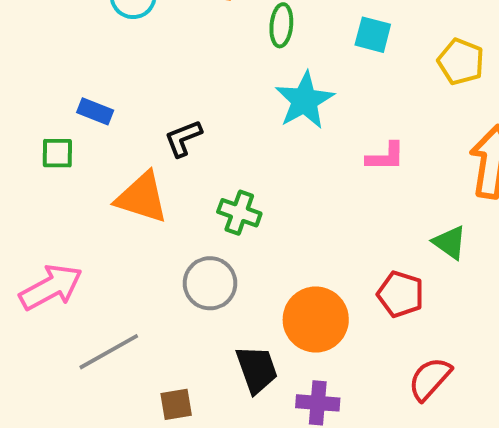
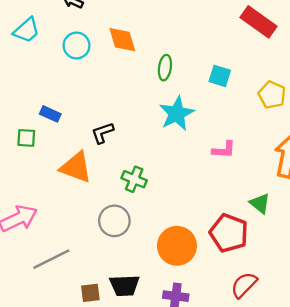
red pentagon: (401, 294) -> (229, 233), size x1.4
black trapezoid: (257, 369) -> (124, 286), moved, turned 104

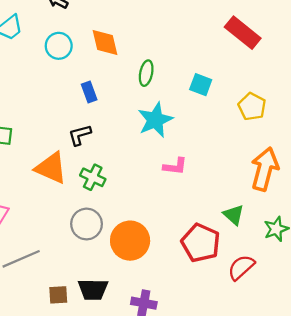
blue rectangle: (50, 114) -> (89, 92), moved, turned 42
pink L-shape: (224, 150) -> (175, 166), moved
green cross: (134, 179) -> (93, 177), moved
orange circle: (177, 246) -> (130, 241), moved
red semicircle: (244, 285) -> (241, 267), moved

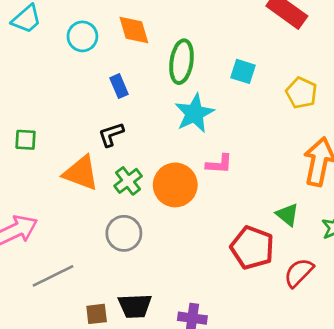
green ellipse: (146, 73) -> (182, 62), size x1.5
green cross: (93, 177) -> (128, 181), turned 30
orange circle: (130, 241) -> (175, 185), moved

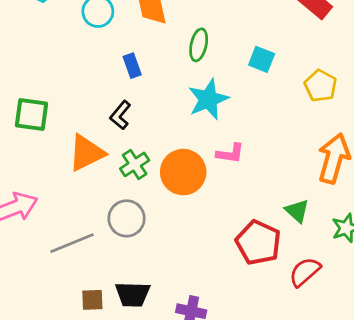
green ellipse: (182, 62) -> (199, 45), size x0.7
black L-shape: (111, 134) -> (120, 115), turned -36
green square: (26, 140) -> (31, 114), size x1.5
orange triangle: (81, 173) -> (86, 153), turned -51
gray line: (53, 276) -> (72, 243), moved

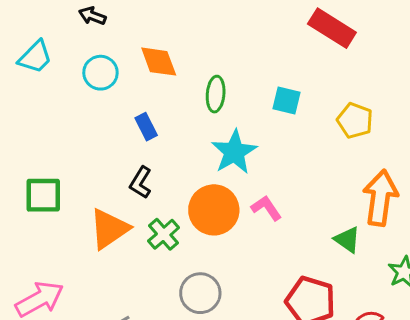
pink L-shape: (230, 153) -> (266, 208), turned -124
orange circle: (183, 172) -> (214, 210), moved
green triangle: (297, 211) -> (347, 240), moved
gray circle: (127, 218) -> (200, 293), moved

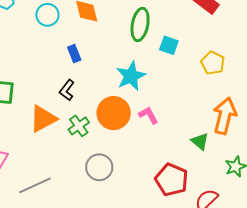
green ellipse: (216, 94) -> (140, 24), moved, size x1.4

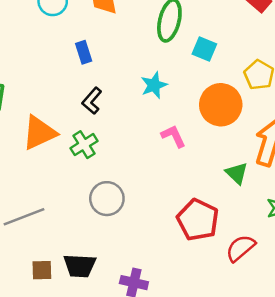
cyan star: (131, 76) -> (154, 85), size x0.7
black L-shape: (67, 90) -> (92, 101), moved
orange circle: (114, 113) -> (221, 105), moved

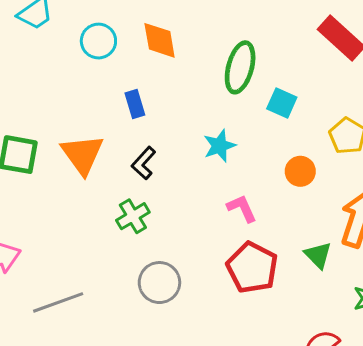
orange circle: (221, 105) -> (300, 171), size x0.6
orange triangle: (39, 133) -> (82, 154), moved, turned -42
red pentagon: (198, 220) -> (252, 268), moved

